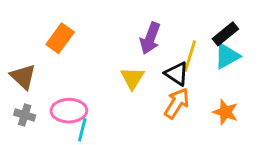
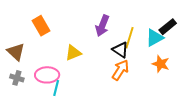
black rectangle: (225, 34) -> (168, 27), moved
orange rectangle: (60, 38) -> (41, 26), turned -66
yellow triangle: (132, 78) -> (73, 53), moved, turned 36
orange star: (225, 112) -> (161, 64), moved

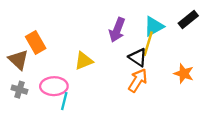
orange rectangle: (41, 26) -> (36, 42), moved
black rectangle: (168, 27) -> (188, 20), moved
cyan triangle: (155, 38) -> (154, 26), moved

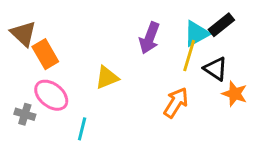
black rectangle: (188, 20) -> (221, 25), moved
black triangle: (138, 57) -> (216, 69), moved
brown triangle: (18, 60) -> (23, 34), moved
pink ellipse: (54, 86) -> (51, 95), moved, turned 40

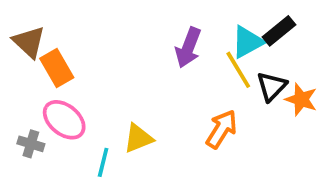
yellow line: (189, 56) -> (238, 70), turned -48
black triangle: (216, 69) -> (272, 86), turned 40
yellow triangle: (107, 78) -> (138, 138), moved
orange star: (235, 94) -> (301, 99), moved

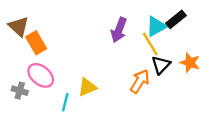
black triangle: (272, 86) -> (161, 65), moved

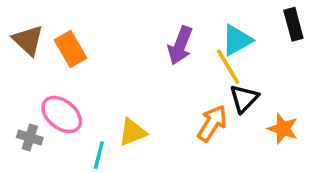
black rectangle: (176, 19) -> (293, 24), moved, turned -66
orange rectangle: (36, 43) -> (71, 49), moved
orange star: (190, 63) -> (283, 129), moved

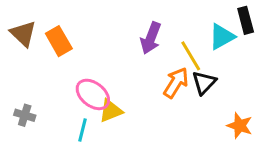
cyan triangle: (237, 40) -> (222, 37), moved
pink ellipse: (62, 114) -> (93, 94), moved
orange arrow: (212, 123) -> (176, 83), moved
orange star: (283, 129) -> (240, 126), moved

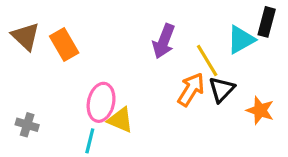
black rectangle: (246, 20) -> (267, 22), turned 30
pink ellipse: (93, 94) -> (101, 102), turned 64
yellow triangle: (111, 111) -> (120, 120), turned 45
orange star: (240, 126) -> (260, 110), moved

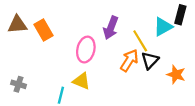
brown triangle: (26, 36) -> (17, 25), turned -48
pink ellipse: (101, 102) -> (86, 50), moved

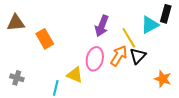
orange rectangle: (43, 30) -> (45, 39), moved
pink ellipse: (86, 50) -> (95, 59), moved
orange star: (176, 75) -> (163, 79), moved

